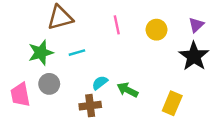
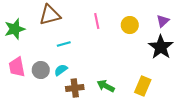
green star: (41, 53) -> (15, 29), moved
cyan semicircle: (100, 83) -> (61, 70), moved
green arrow: (128, 90) -> (106, 86), moved
pink trapezoid: (20, 95) -> (17, 67), moved

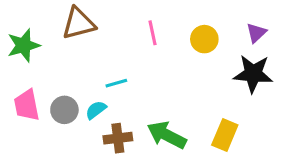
cyan line: (64, 44) -> (116, 83), moved
black star: (161, 47) -> (253, 74), turned -30
green arrow: (106, 86) -> (167, 135), size x1.4

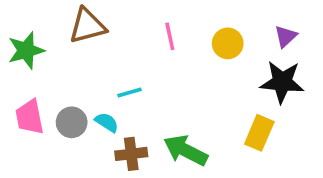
cyan semicircle: (96, 110) -> (107, 122), turned 70
yellow rectangle: (225, 135) -> (259, 133), moved

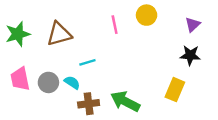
brown triangle: (87, 26) -> (59, 34), moved
yellow circle: (228, 43) -> (147, 15), moved
black star: (282, 82) -> (190, 55), size x0.7

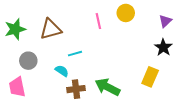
black star: (190, 55) -> (163, 47), turned 30
pink trapezoid: (20, 79) -> (17, 87), moved
gray circle: (48, 82) -> (28, 61), moved

